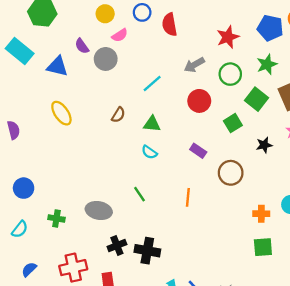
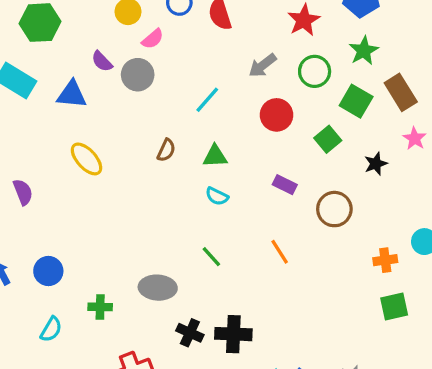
orange line: (188, 197) -> (280, 252), turned -30
black cross: (117, 245) -> (190, 333), turned -36

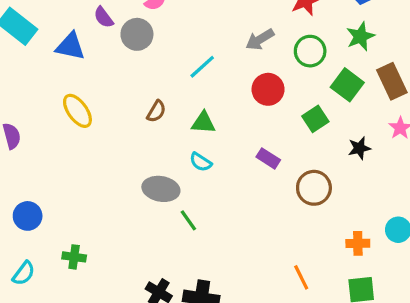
orange line: (280, 252) -> (301, 277), moved
gray ellipse: (158, 288) -> (161, 189), moved

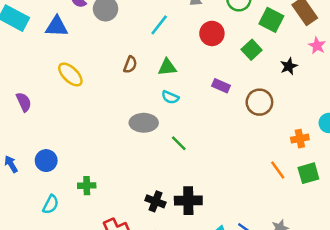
green line: (188, 220) -> (179, 143), moved
orange line: (301, 277) -> (278, 170), moved

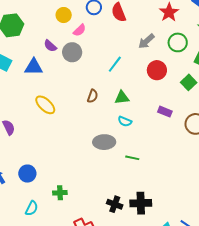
green line: (179, 143) -> (132, 158), turned -32

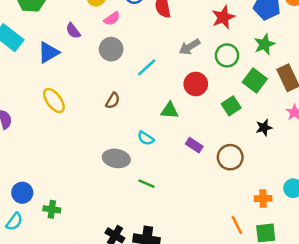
gray circle: (72, 52) -> (111, 49), moved
blue triangle: (34, 67) -> (48, 52), turned -42
green triangle: (122, 98) -> (170, 110), moved
purple rectangle: (165, 112) -> (194, 145), moved
blue circle: (27, 174) -> (22, 193), moved

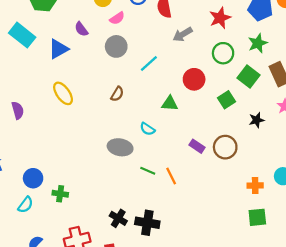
gray arrow: (190, 47) -> (183, 34), moved
purple rectangle: (194, 145) -> (197, 146), moved
orange line: (237, 225) -> (171, 176), moved

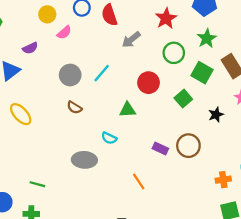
purple semicircle: (81, 29) -> (30, 48), turned -70
gray circle: (116, 46) -> (70, 75), moved
brown semicircle: (117, 94) -> (74, 107), turned 98
green line: (148, 171) -> (37, 184), moved

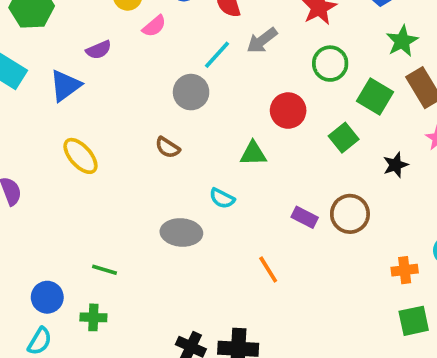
green star: (207, 38) -> (402, 41), moved
cyan line: (102, 73) -> (217, 55), moved
gray circle: (70, 75) -> (191, 92), moved

